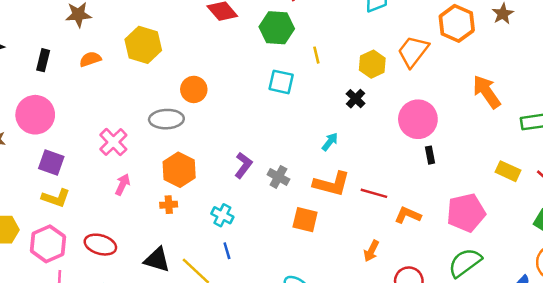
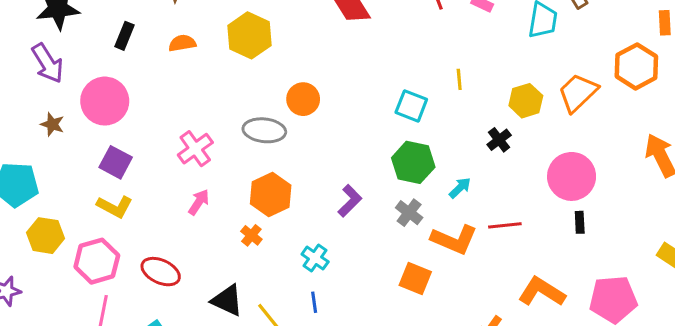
green hexagon: (277, 28) -> (413, 162), moved
gray cross: (278, 177) -> (409, 213), moved
red line: (374, 193) -> (505, 225), moved, turned -30
orange cross: (169, 205) -> (251, 235), turned 35
orange L-shape: (408, 215) -> (542, 292), size x1.4

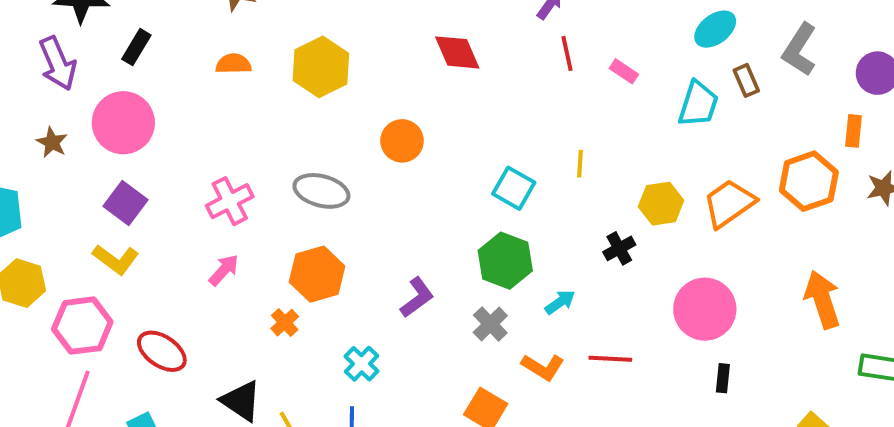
black rectangle: (124, 36) -> (136, 47), moved
orange circle: (303, 99) -> (402, 141), moved
black rectangle: (580, 222) -> (723, 378), moved
orange L-shape: (454, 240) -> (543, 367), size x0.7

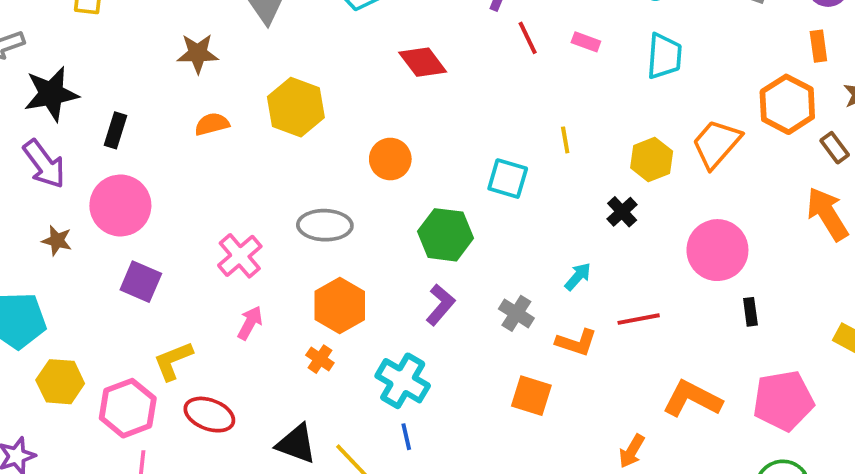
brown rectangle: (746, 80) -> (835, 148), moved
yellow L-shape: (116, 259) -> (173, 361), moved, turned 135
green hexagon: (505, 261) -> (445, 235), moved
cyan cross: (362, 364) -> (403, 381), size x1.5

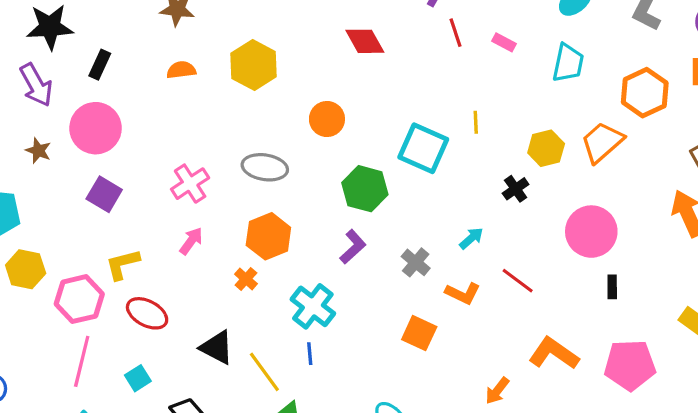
orange hexagon: (787, 104) -> (645, 93), moved
cyan square: (508, 179) -> (423, 148), size x1.4
red line: (639, 319) -> (518, 281), turned 40

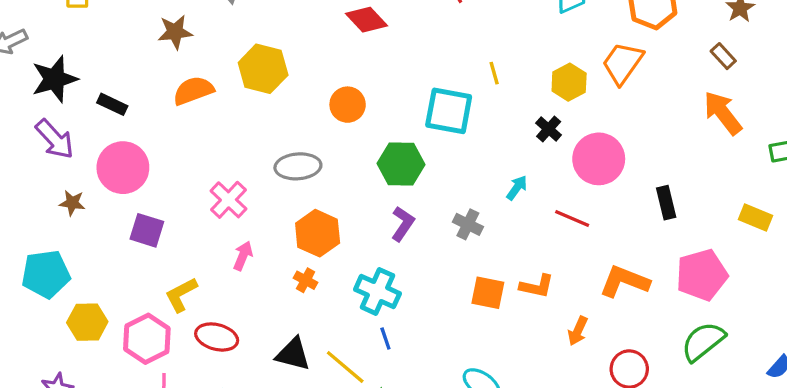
black rectangle: (100, 65) -> (112, 104), turned -76
orange semicircle: (181, 70) -> (193, 91), size x1.4
pink circle: (591, 232) -> (599, 159), moved
black rectangle: (612, 287) -> (666, 203), size x1.4
orange L-shape: (463, 293) -> (537, 286), moved

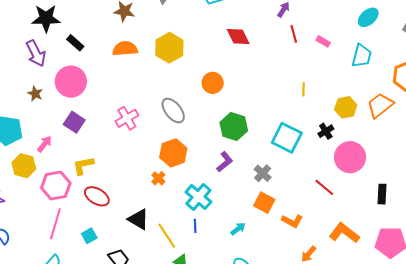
cyan square: (449, 111) -> (287, 138), moved
gray ellipse: (298, 166) -> (173, 111), turned 40
cyan arrow: (517, 188) -> (238, 229), moved
pink arrow: (243, 256) -> (44, 144), moved
orange square: (488, 293) -> (264, 203), moved

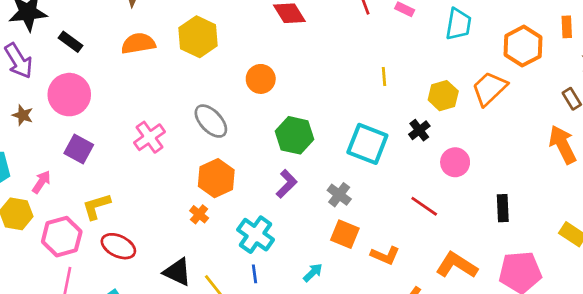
pink circle: (350, 157) -> (455, 162), size x0.7

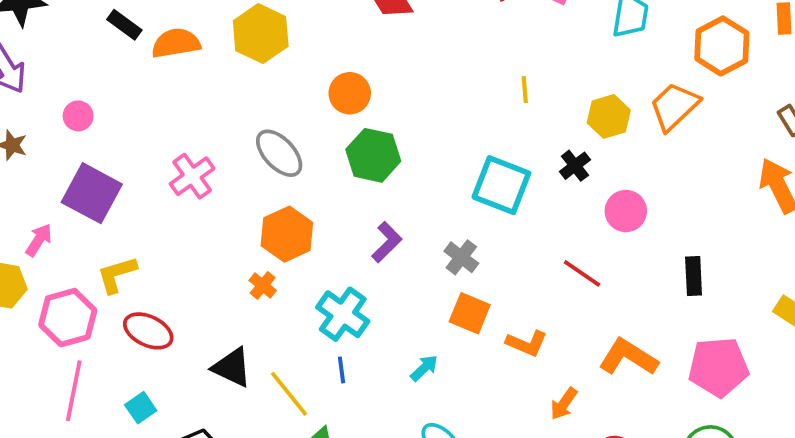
black rectangle: (71, 42) -> (124, 25), moved
pink circle: (69, 95) -> (78, 116), size x0.5
green hexagon: (295, 135) -> (373, 155), moved
purple square: (79, 149) -> (92, 193), size x1.4

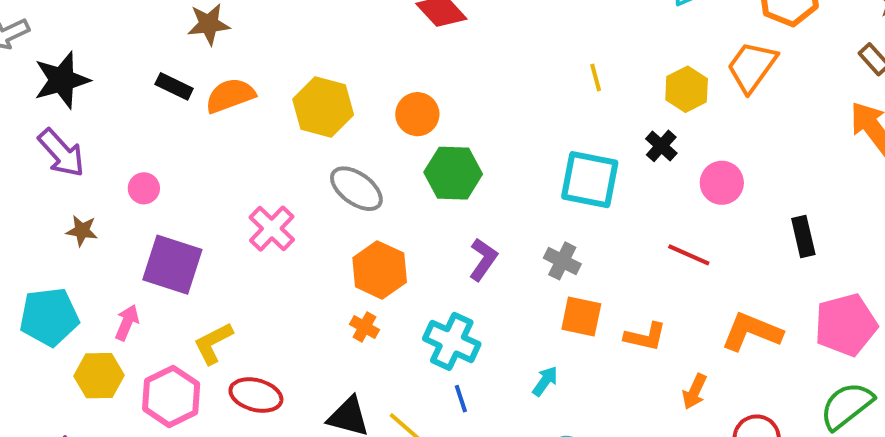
yellow hexagon: (261, 34) -> (323, 107), moved

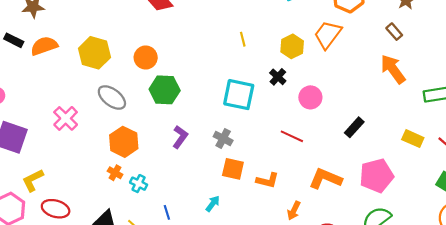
black rectangle: (803, 237) -> (354, 127), turned 54
cyan cross: (452, 341) -> (139, 184), moved, size x0.6

